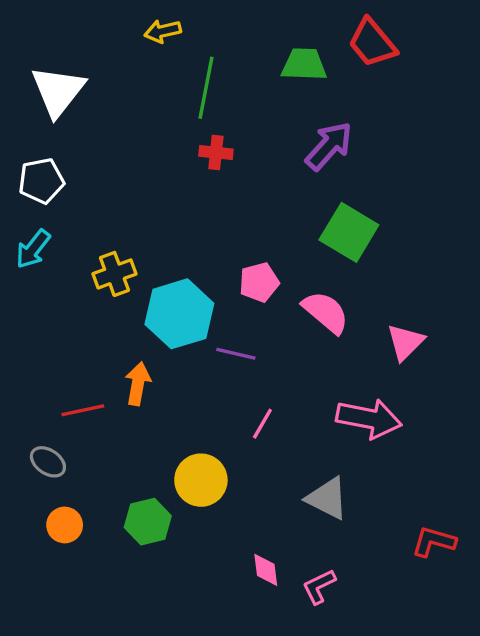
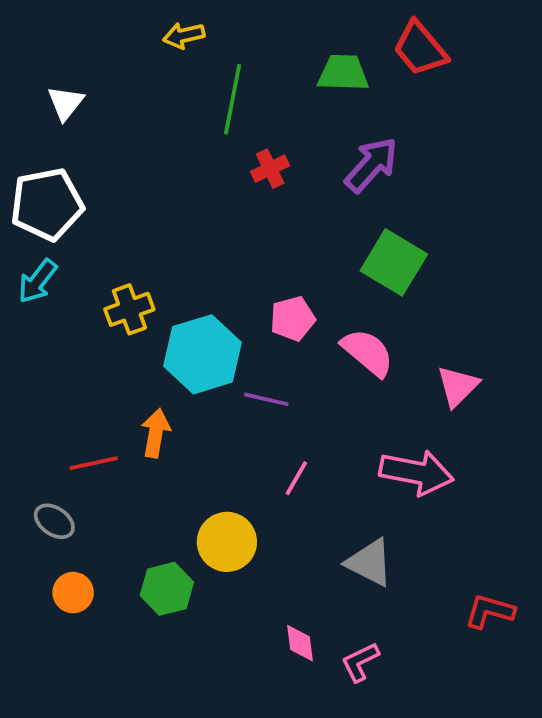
white triangle: (58, 91) -> (66, 103), size x0.6
red cross: (216, 153) -> (270, 169), moved, turned -32
white pentagon: (41, 181) -> (47, 204), size x1.4

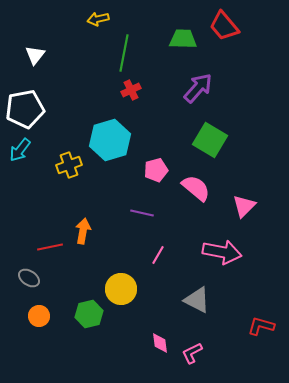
red cross: (270, 169) -> (131, 90), moved
cyan hexagon: (203, 354) -> (110, 140), moved

